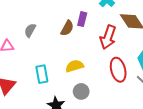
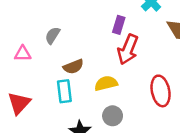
brown semicircle: (67, 28) -> (73, 67), moved, turned 35
red arrow: (108, 37) -> (128, 49), moved

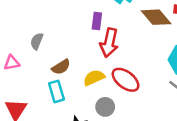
red ellipse: (161, 91) -> (126, 80), moved, turned -32

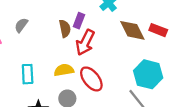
brown semicircle: (61, 67) -> (65, 29), moved, turned -84

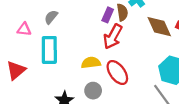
brown semicircle: (65, 29) -> (122, 12), moved
cyan rectangle: (28, 74) -> (49, 50), moved, size x1.4

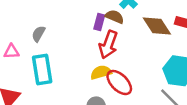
brown semicircle: (122, 12) -> (115, 17), turned -49
yellow semicircle: (91, 63) -> (101, 72), moved

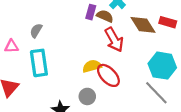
purple rectangle: (99, 22) -> (91, 12), moved
red arrow: (108, 44) -> (114, 40), moved, turned -50

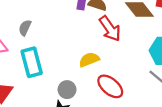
red ellipse: (108, 75) -> (110, 86), moved
gray circle: (87, 96) -> (67, 90), moved

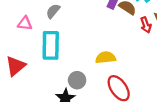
red arrow: (110, 29) -> (146, 25), moved, size x0.6

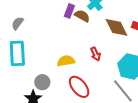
red arrow: (146, 25) -> (95, 54), moved

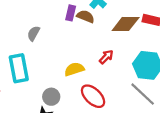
gray semicircle: (17, 23) -> (33, 33), moved
brown diamond: (116, 27) -> (126, 24), turned -55
red arrow: (95, 54) -> (106, 57), turned -104

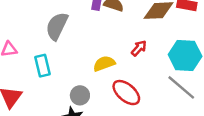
gray semicircle: (33, 33) -> (57, 26), size x1.6
cyan rectangle: (19, 68) -> (42, 66), size x0.7

